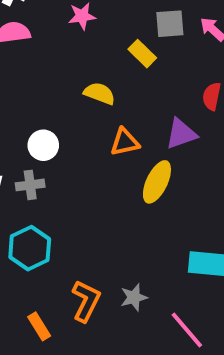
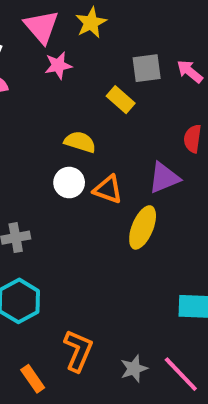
orange triangle: (125, 142) -> (108, 189), turned 36
white circle: (43, 145) -> (69, 183), moved
gray star: (134, 297) -> (134, 369), moved

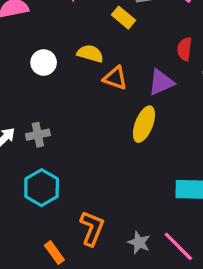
white circle: (69, 183) -> (44, 62), moved
orange triangle: (108, 189) -> (115, 78), moved
gray star: (134, 369) -> (139, 242), turned -30

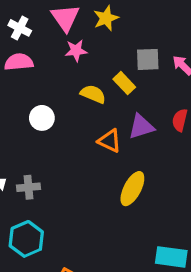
yellow semicircle: (90, 54) -> (93, 94), moved
purple triangle: (161, 82) -> (141, 127), moved

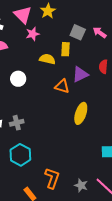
gray square: (148, 59) -> (78, 32), turned 35
yellow rectangle: (124, 83) -> (65, 49), turned 56

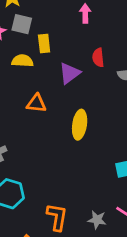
gray square: (78, 32) -> (22, 24), moved
pink arrow: (100, 33) -> (85, 13), turned 64
orange triangle: (62, 86) -> (36, 103), moved

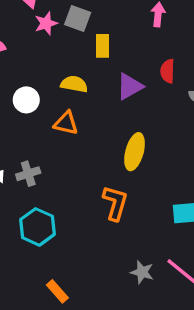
yellow semicircle: (22, 61) -> (74, 84), moved
orange triangle: (36, 103) -> (66, 123), moved
orange L-shape: (57, 217) -> (115, 203), moved

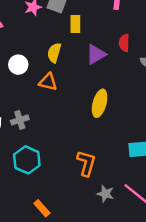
yellow semicircle: (74, 84) -> (54, 53), turned -84
orange L-shape: (115, 203) -> (86, 163), moved

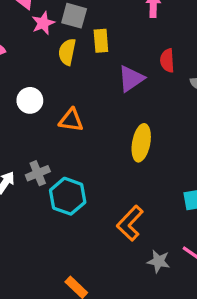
yellow semicircle: (54, 53) -> (67, 52), moved
cyan hexagon: (27, 160) -> (68, 196), moved
orange L-shape: (86, 163) -> (130, 223), turned -148

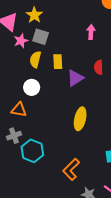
yellow rectangle: (101, 41) -> (58, 62), moved
white circle: (30, 100) -> (32, 87), moved
orange triangle: (71, 120) -> (19, 110), moved

